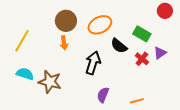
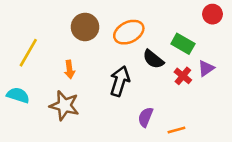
orange arrow: (64, 43) -> (70, 69), moved
cyan semicircle: (25, 74) -> (18, 95), moved
purple semicircle: (103, 95) -> (146, 117), moved

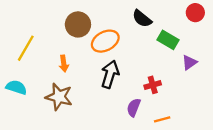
orange ellipse: (129, 32) -> (105, 41), moved
black semicircle: (153, 59) -> (142, 19), moved
red cross: (183, 76) -> (153, 85), moved, turned 35

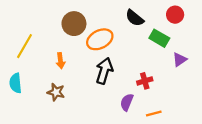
red circle: (195, 13) -> (175, 15), moved
cyan semicircle: (16, 87) -> (16, 83), turned -114
brown star: (59, 97) -> (56, 92), size x0.7

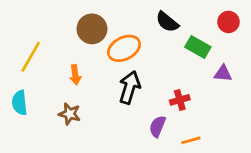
red circle: (175, 15) -> (229, 22), moved
purple triangle: (180, 60) -> (223, 73), turned 40

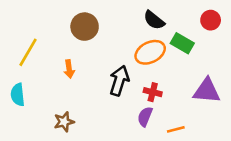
orange ellipse: (124, 48) -> (150, 52), moved
purple triangle: (223, 73) -> (207, 91), moved, size x1.6
red cross: (180, 100) -> (153, 92), moved, turned 30
brown star: (70, 114) -> (64, 122), moved, turned -30

